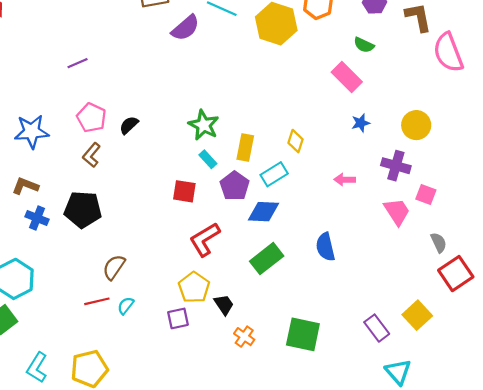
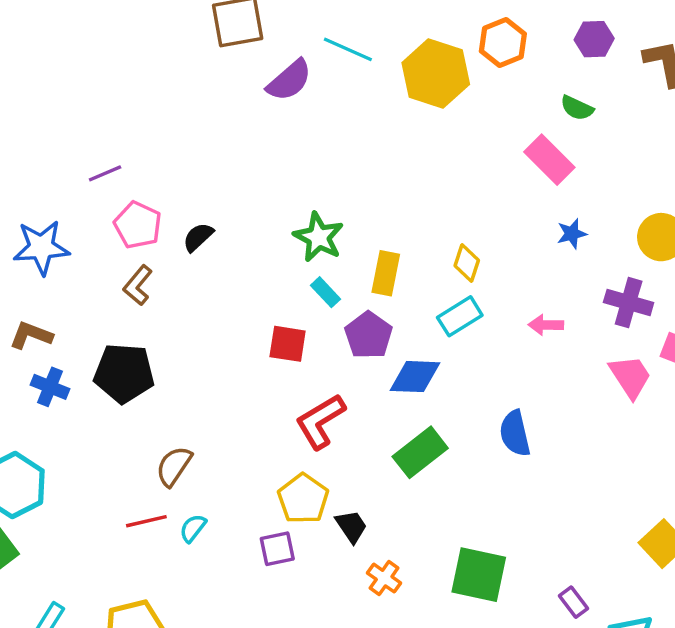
purple line: (78, 63) -> (105, 173), moved
cyan rectangle: (274, 174) -> (460, 316), moved
purple rectangle: (377, 328) -> (573, 602), moved, size x0.7

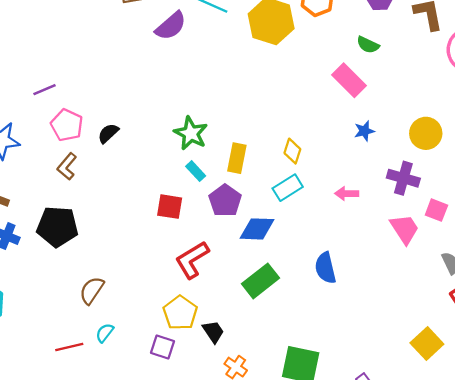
red line: (146, 521) -> (69, 347), moved
purple square: (277, 549) -> (163, 347), turned 30

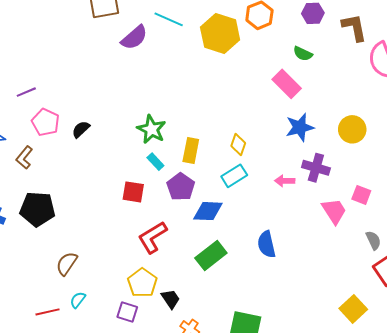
blue star: (364, 131) -> (300, 127), size x1.6
brown L-shape: (67, 166) -> (24, 158), moved
purple cross: (403, 178) -> (316, 168), moved

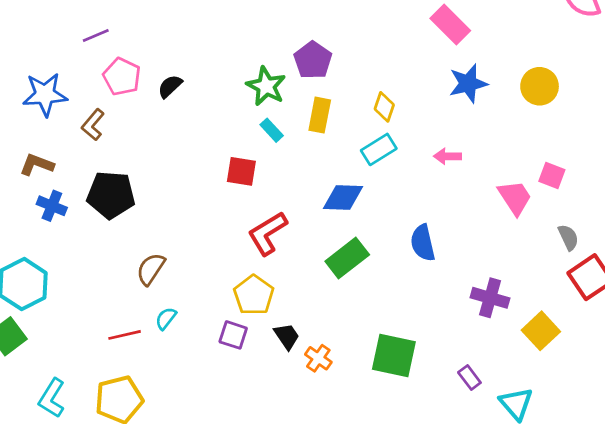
purple cross: (316, 168) -> (490, 298), moved
purple pentagon: (181, 187) -> (313, 60), moved
black trapezoid: (171, 299) -> (287, 336), moved

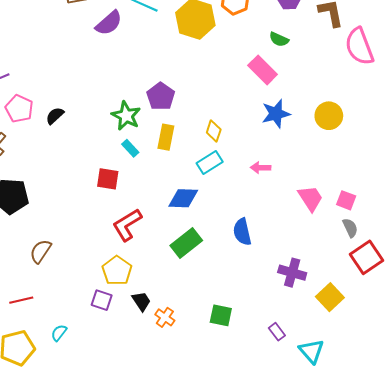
pink square: (552, 176) -> (346, 200), moved
cyan semicircle: (166, 318) -> (59, 333), moved
green square: (394, 356) -> (221, 315), size x0.7

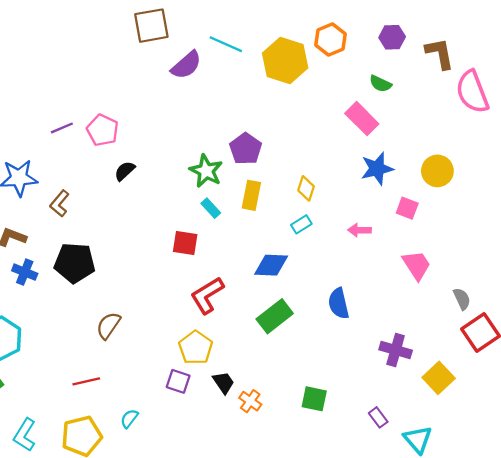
pink pentagon: (19, 109) -> (103, 130), moved
cyan rectangle: (210, 163) -> (301, 224), size x0.7
pink square: (346, 200) -> (407, 208), moved

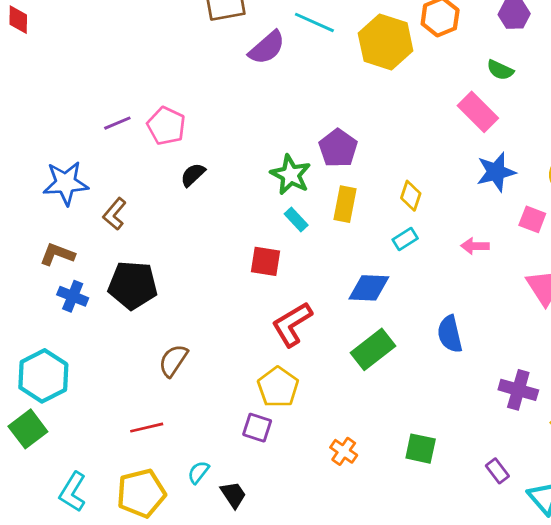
black trapezoid: (223, 383) -> (233, 495), moved

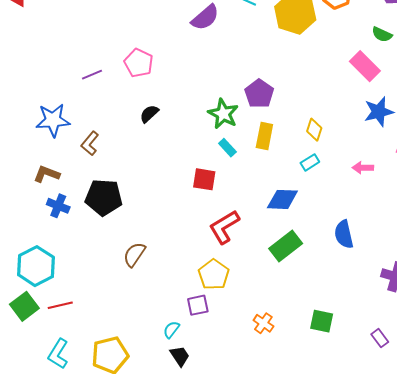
pink pentagon: (166, 126) -> (139, 63), moved
red line: (147, 428) -> (60, 305), moved
purple square: (257, 428) -> (198, 305), turned -30
cyan semicircle: (198, 472) -> (171, 330), moved

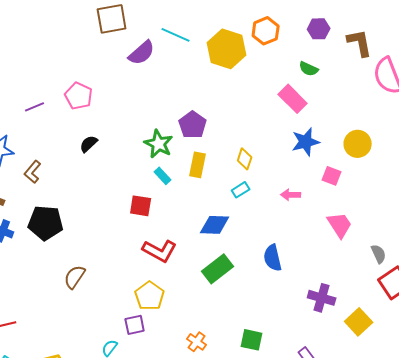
red L-shape: (224, 227) -> (160, 251), turned -120

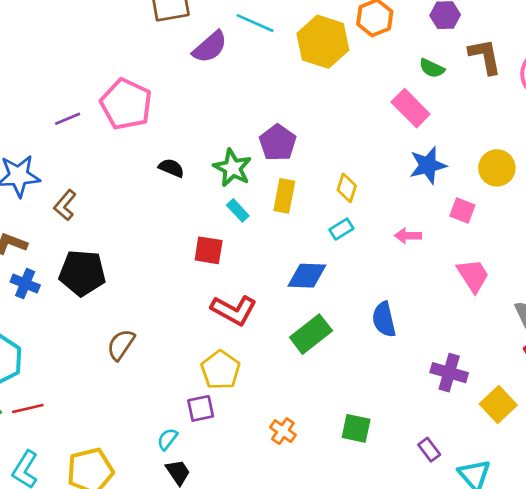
brown L-shape: (360, 43) -> (485, 56), moved
pink pentagon: (79, 96) -> (126, 104), size x1.4
black semicircle: (89, 144) -> (171, 168), moved, turned 66

